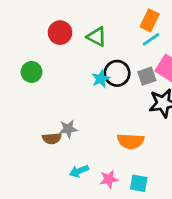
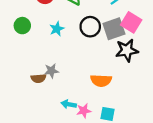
gray square: (147, 76) -> (114, 29), size x1.5
cyan star: (101, 79) -> (57, 29), moved
cyan arrow: (79, 171) -> (69, 104), moved, turned 32

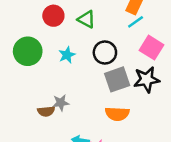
green circle: (22, 26) -> (28, 51), size x1.5
gray square: (114, 29) -> (117, 79), moved

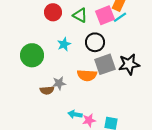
pink square: (152, 48) -> (105, 15), moved, turned 36
green circle: (28, 51) -> (32, 55), moved
orange semicircle: (117, 114) -> (87, 75), moved

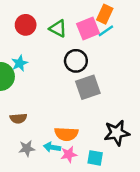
cyan star: (64, 44) -> (20, 63), moved
black star: (129, 64) -> (117, 133), moved
orange semicircle: (87, 75) -> (66, 134), moved
gray star: (59, 83) -> (27, 148), moved

